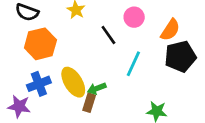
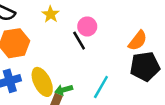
pink circle: (134, 17) -> (87, 26), moved
cyan line: (133, 64) -> (101, 87), moved

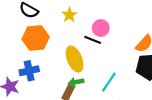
black line: (79, 41) -> (93, 40), turned -42
yellow ellipse: (42, 82) -> (75, 59), moved

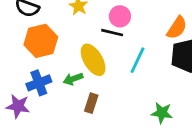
green arrow: (76, 82) -> (73, 79), moved
cyan line: (109, 82) -> (138, 60), moved

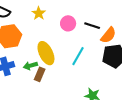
black line: (112, 33) -> (92, 26), moved
brown rectangle: (91, 103) -> (40, 74), moved

